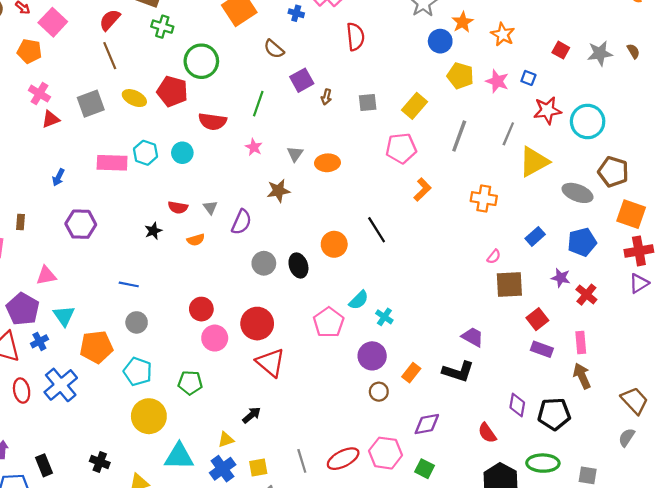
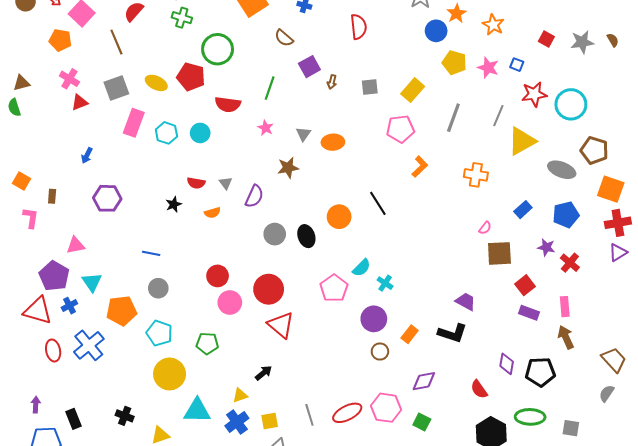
brown line: (110, 56) -> (116, 42), moved
pink rectangle: (112, 163) -> (134, 123), moved, turned -72

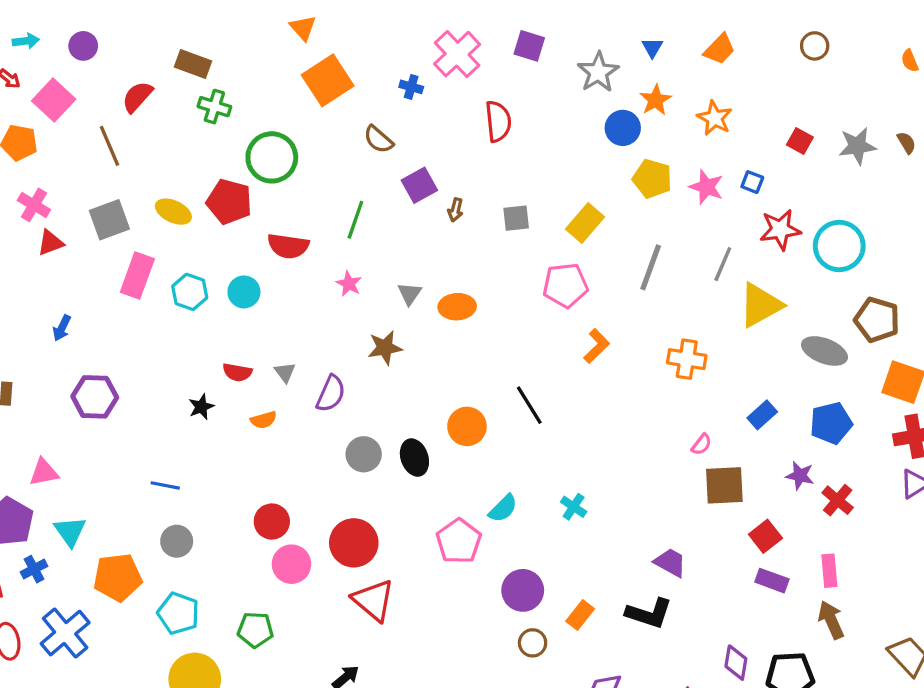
cyan cross: (385, 283) -> (574, 507), moved

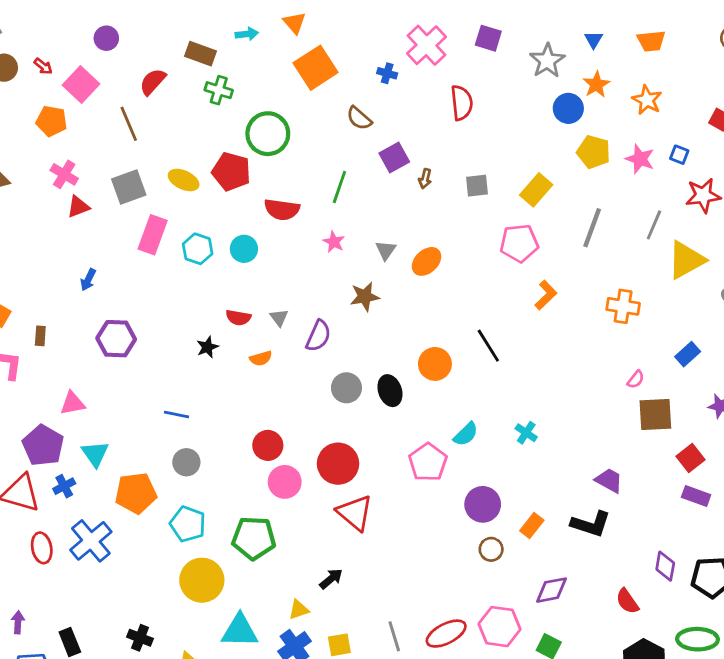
cyan arrow: (26, 41) -> (247, 34), moved
orange trapezoid: (720, 49) -> (651, 41), turned 40
orange ellipse: (457, 307) -> (426, 261), turned -40
green pentagon: (255, 630) -> (254, 538), size x1.4

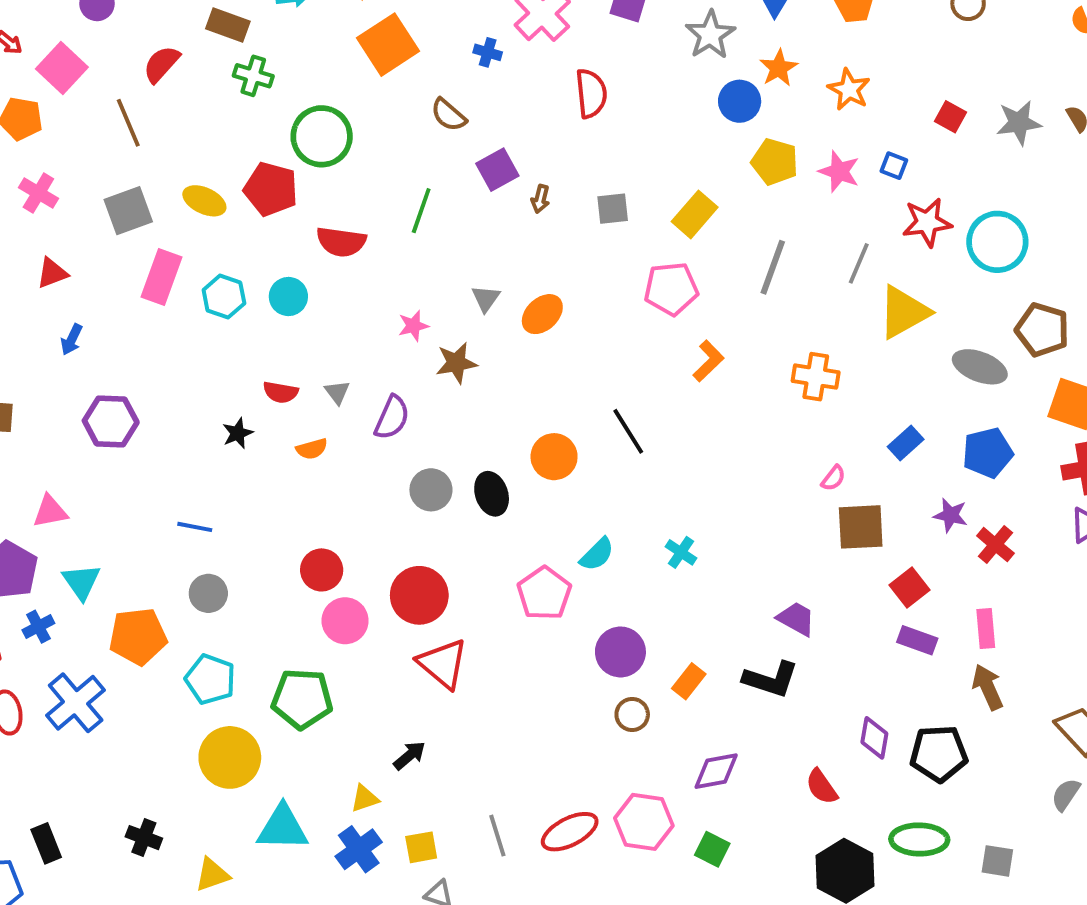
red triangle: (78, 207) -> (52, 273), moved
pink star: (334, 242) -> (413, 326), moved, turned 30

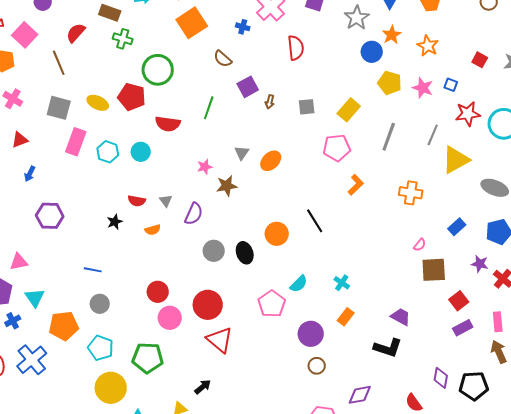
gray square: (128, 211) -> (59, 108), turned 35
purple rectangle: (917, 640) -> (463, 328), turned -48
orange rectangle: (689, 681) -> (346, 317), moved

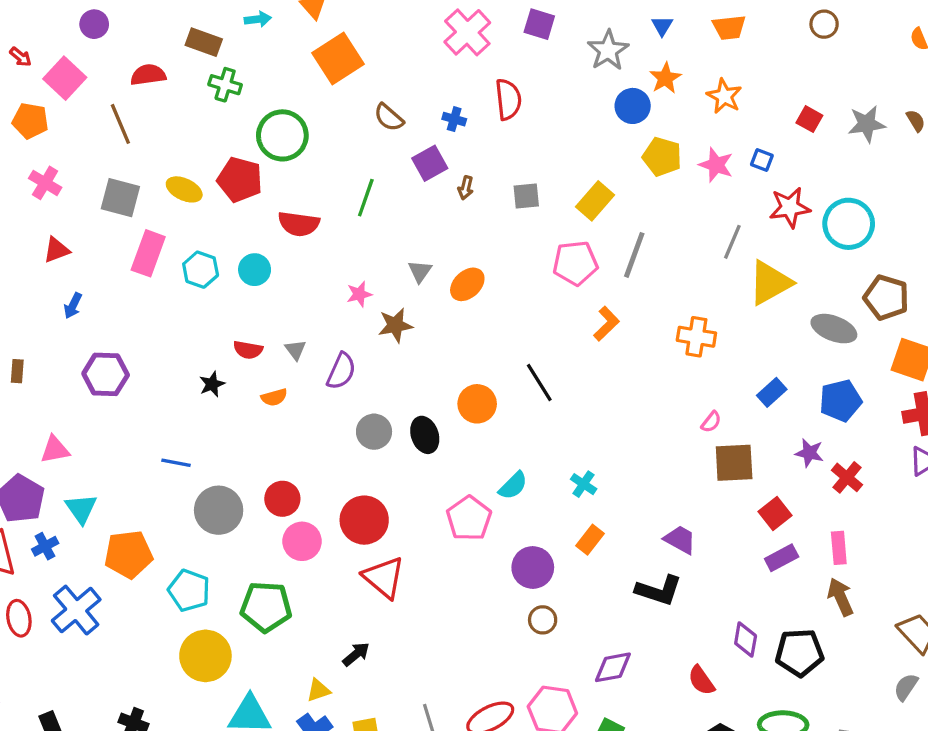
blue cross: (243, 27) -> (454, 119), moved
red semicircle: (76, 33) -> (148, 75), turned 40
gray line: (389, 137) -> (634, 255), moved
gray circle: (100, 304) -> (219, 510), moved, size x1.5

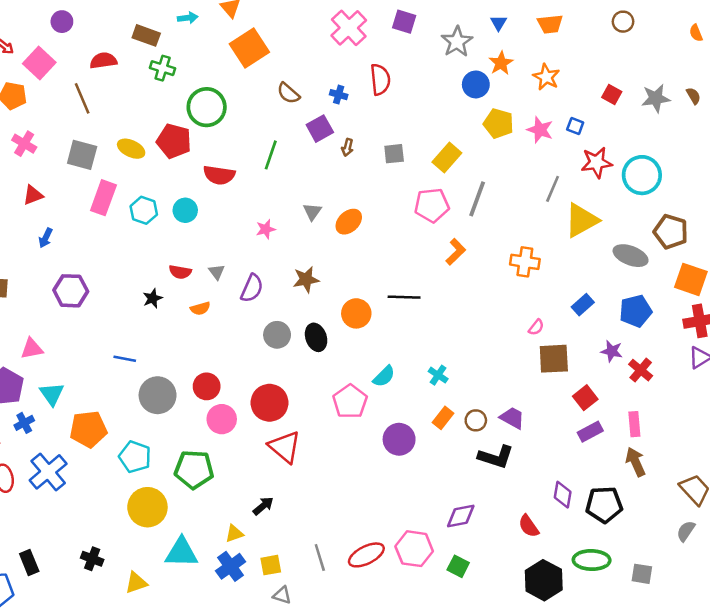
brown star: (395, 325) -> (306, 279), moved
black line: (539, 383) -> (404, 297), turned -56
brown circle: (543, 620) -> (476, 420), moved

